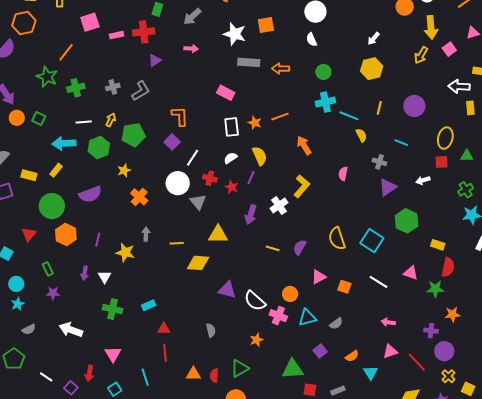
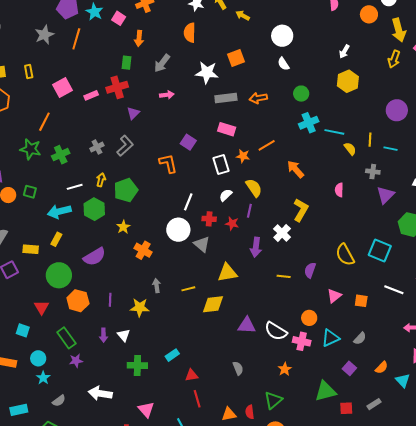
pink rectangle: (226, 93) -> (227, 129), moved
yellow line: (379, 108) -> (370, 140), moved
purple square: (172, 142) -> (188, 142), moved
green rectangle: (48, 269) -> (66, 338), size x1.5

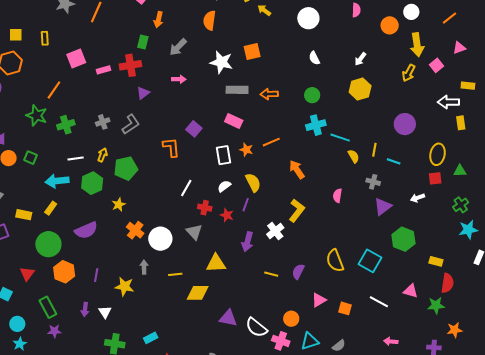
white circle: (282, 36) -> (308, 18), moved
white semicircle: (283, 64) -> (314, 58), moved
white circle: (178, 230) -> (160, 239), moved

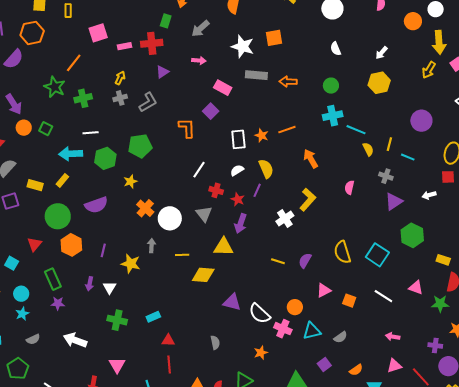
pink rectangle: (234, 121) -> (223, 88), moved
yellow arrow: (102, 155) -> (120, 78), moved
purple arrow: (247, 242) -> (241, 224), moved

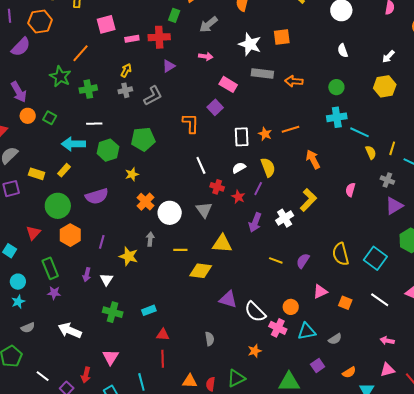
white line: (199, 170) -> (201, 165), turned -60
purple arrow: (241, 224) -> (255, 222), moved

